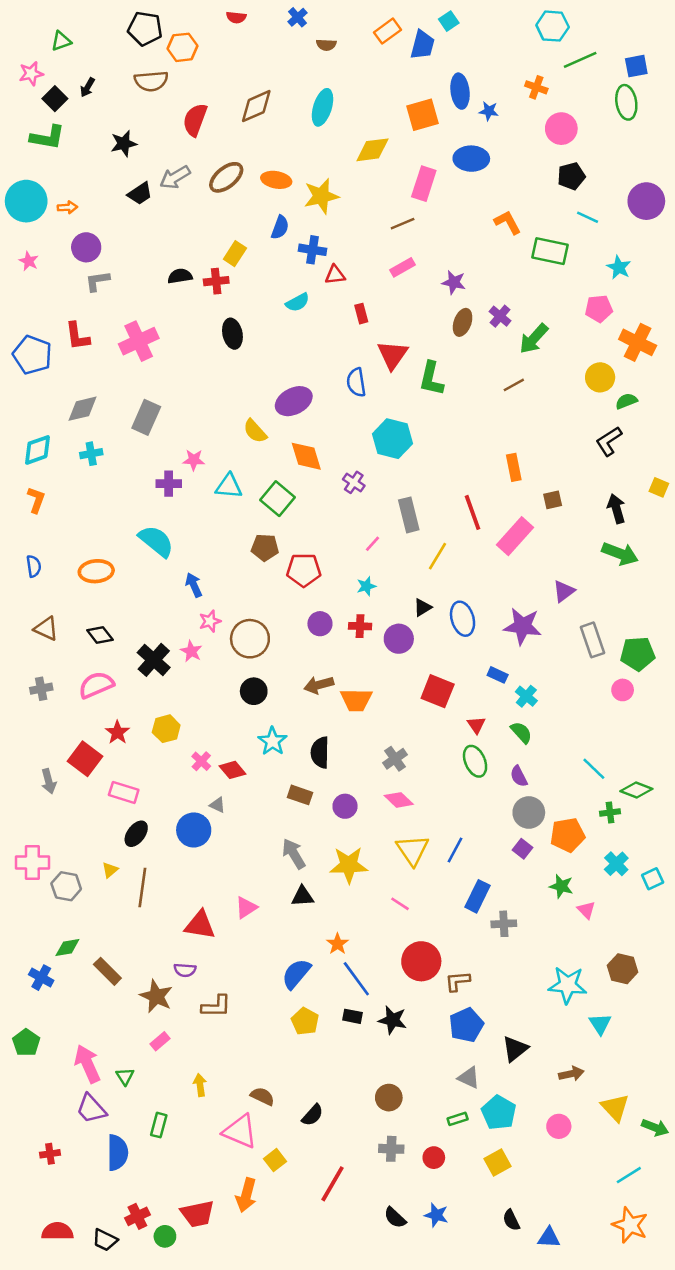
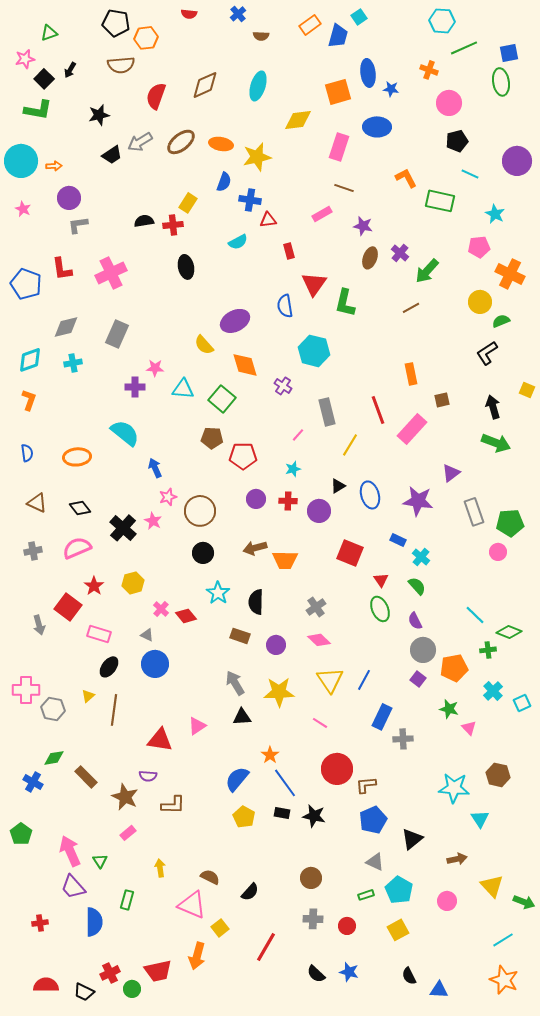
brown line: (403, 224) -> (344, 188), moved, turned 42
gray triangle: (217, 805) -> (147, 635), moved

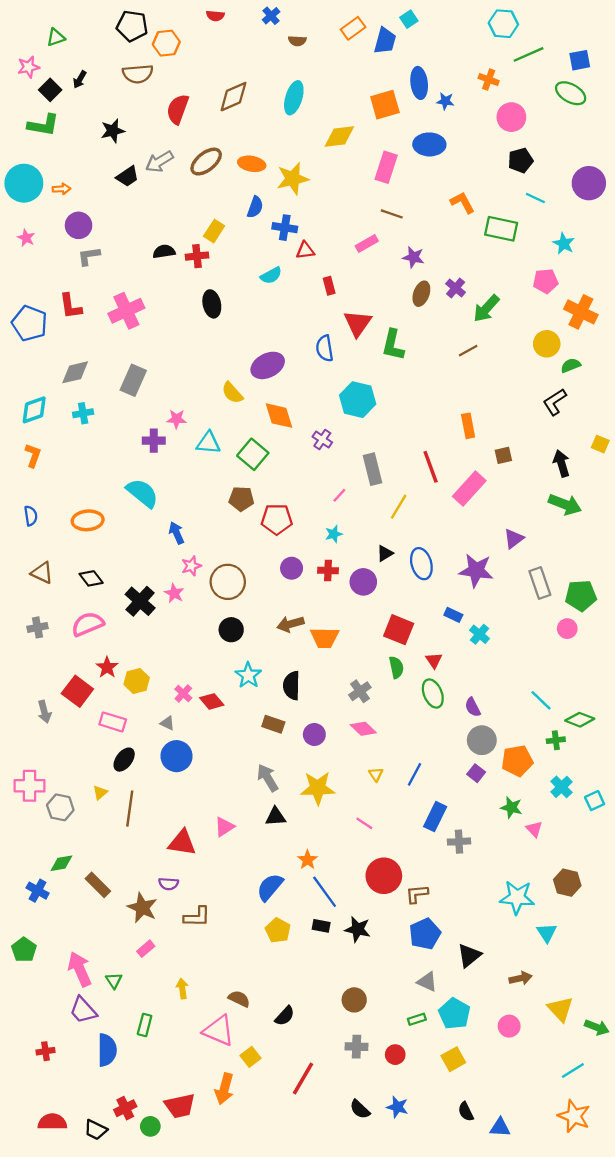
green ellipse: (501, 82) -> (571, 93), turned -52
yellow hexagon: (133, 583) -> (137, 681), moved
green semicircle: (417, 586) -> (396, 667), moved, turned 30
yellow triangle: (330, 680) -> (376, 774), size x0.5

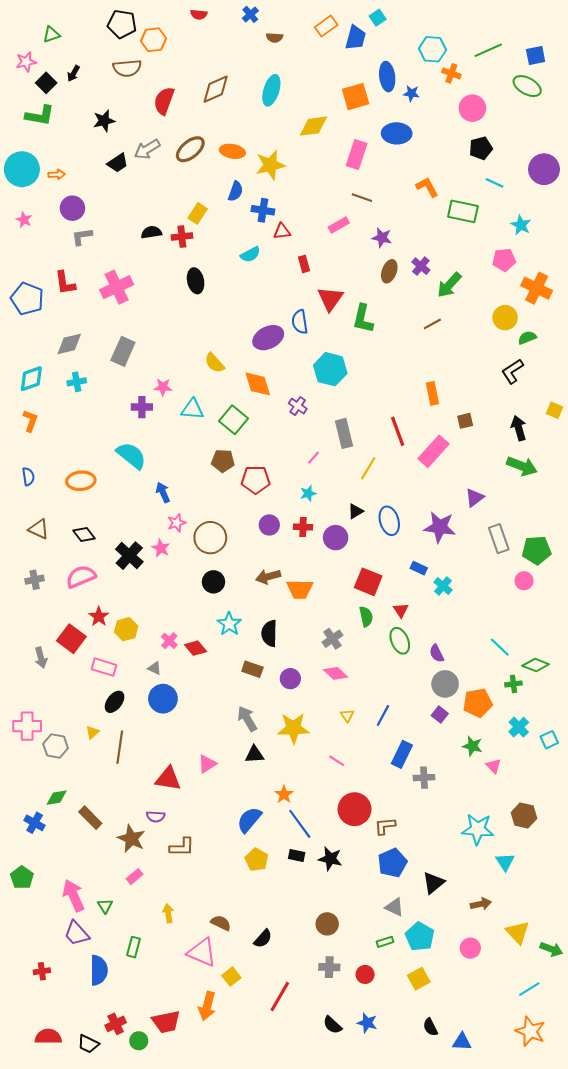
cyan hexagon: (503, 24) -> (432, 49), moved
purple ellipse: (268, 365) -> (268, 338), moved

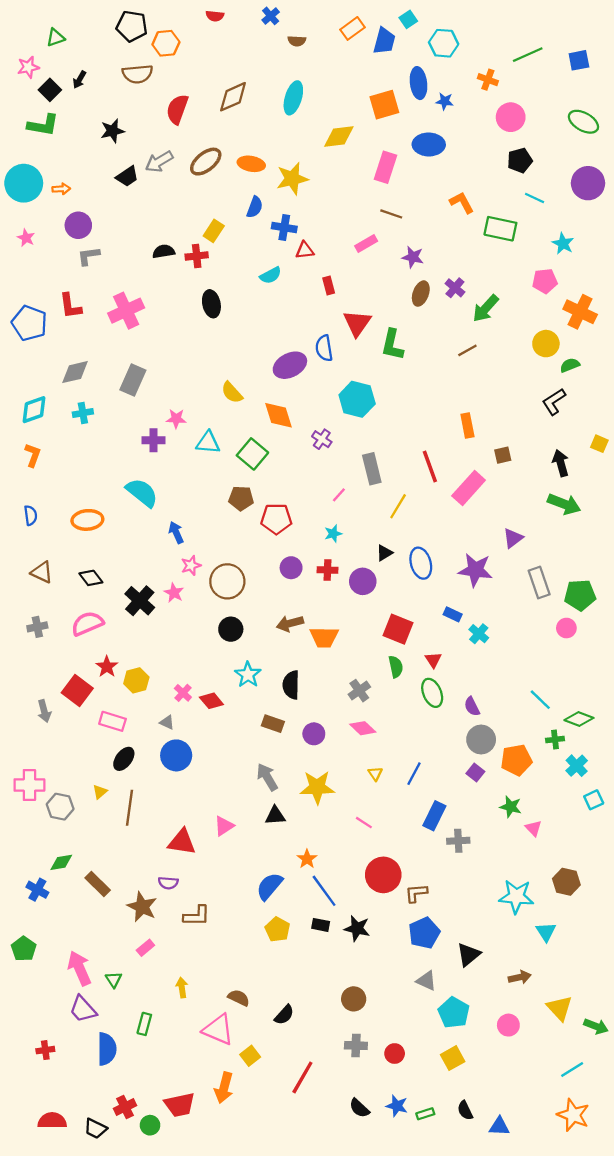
cyan hexagon: (432, 49) -> (444, 43), moved
green ellipse: (527, 86) -> (583, 122), moved
cyan cross: (519, 727) -> (577, 766), moved
green rectangle: (385, 942) -> (425, 1114), moved

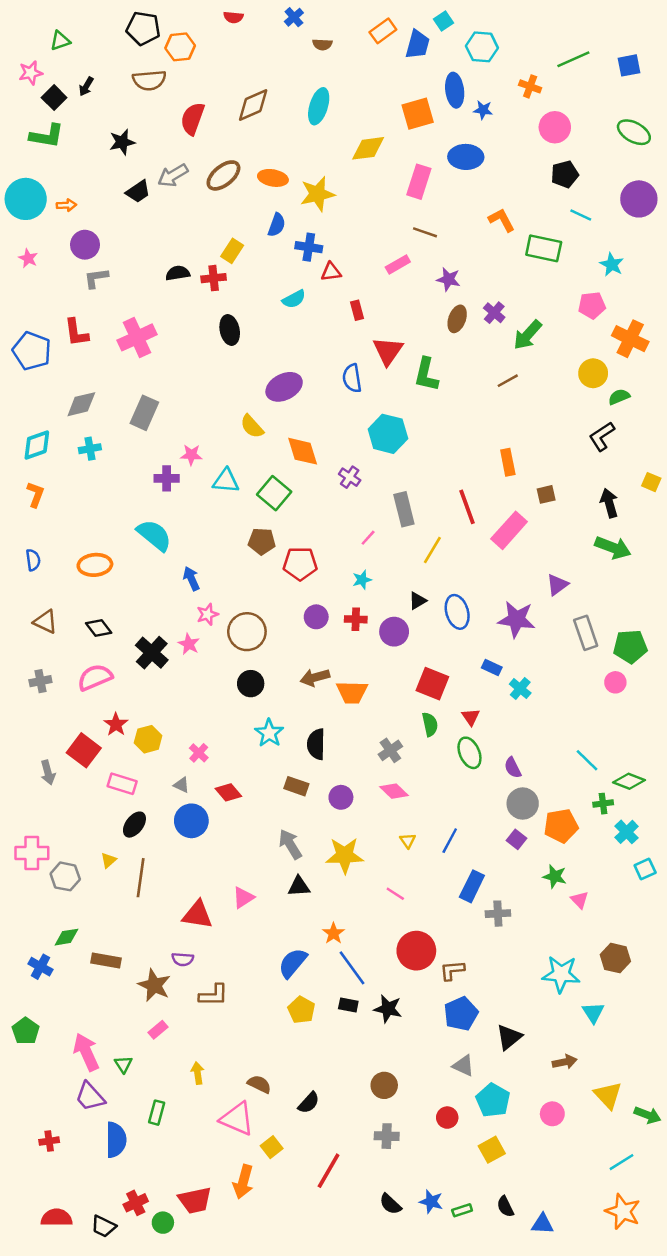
purple ellipse: (290, 365) -> (284, 387), moved
red diamond: (211, 701) -> (228, 792), moved
brown rectangle: (98, 884) -> (106, 961), turned -35
red circle: (395, 1054) -> (447, 1118), moved

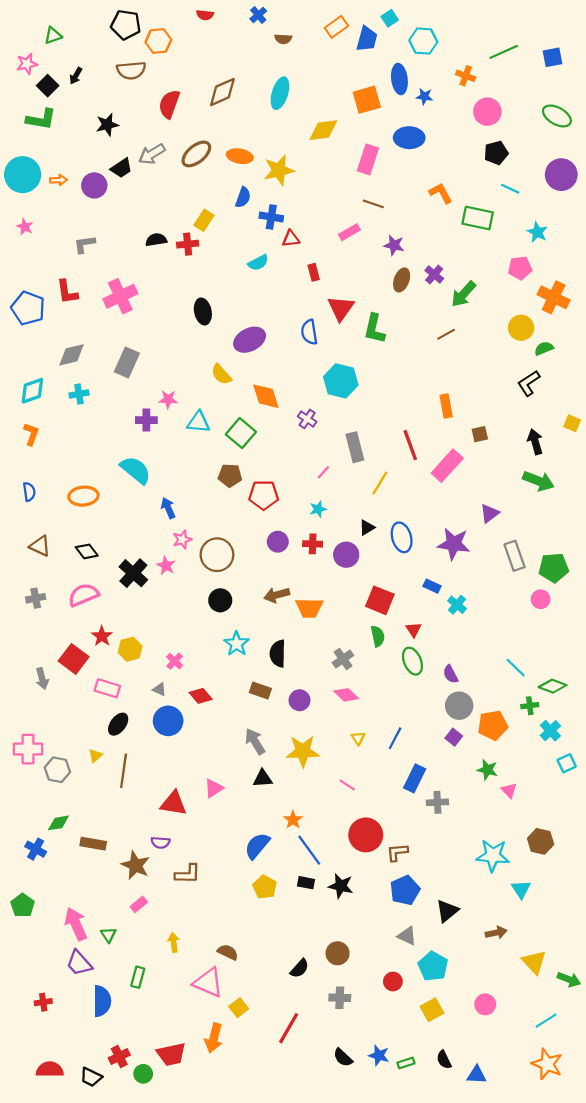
purple circle: (85, 245) -> (94, 185), moved
black ellipse: (230, 330) -> (203, 311), moved
black semicircle: (309, 1103) -> (300, 968), moved
pink circle: (552, 1114) -> (485, 1004), moved

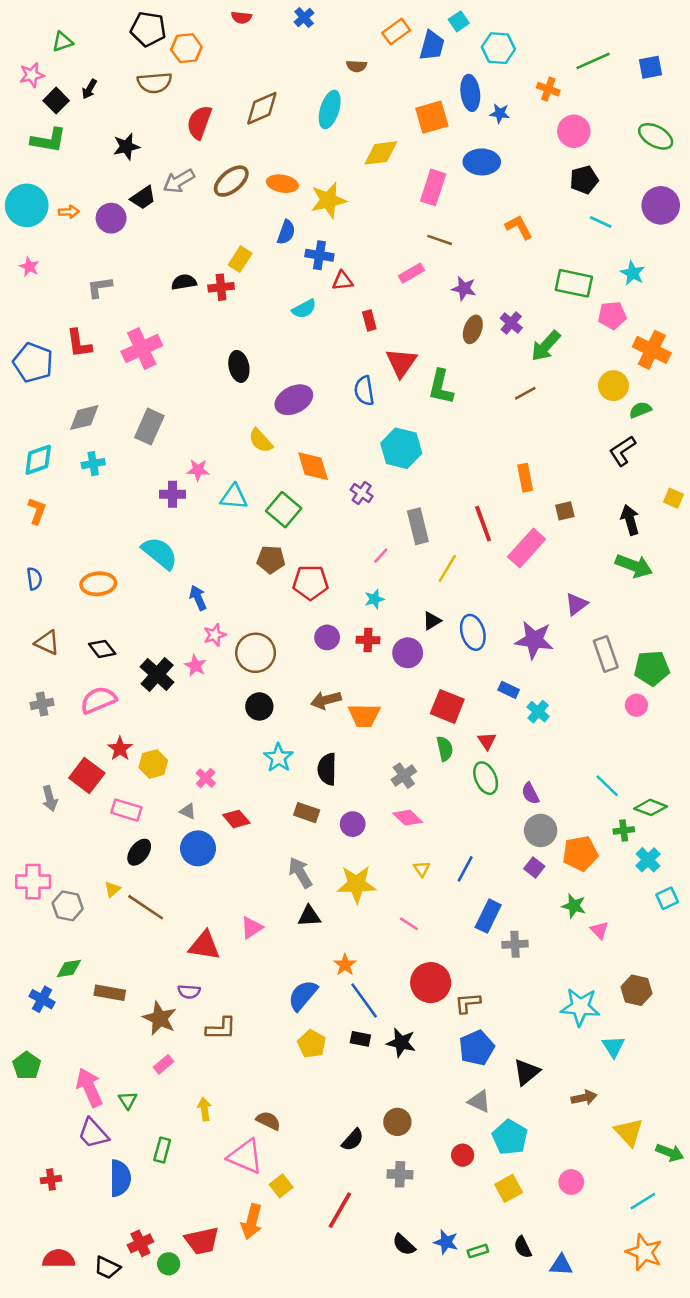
brown semicircle: (283, 39) -> (357, 66), moved
green rectangle: (478, 218) -> (574, 283), moved
brown line: (124, 771) -> (146, 907), turned -64

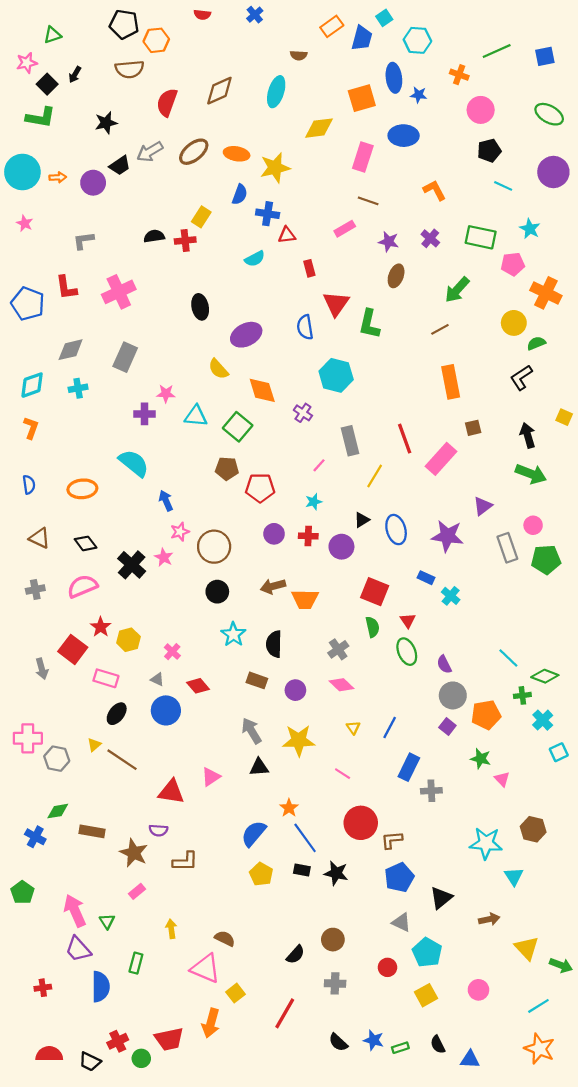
purple cross: (511, 323) -> (430, 238), moved
orange rectangle: (525, 478) -> (451, 382), moved, size x1.4
pink circle: (636, 705) -> (533, 525), moved

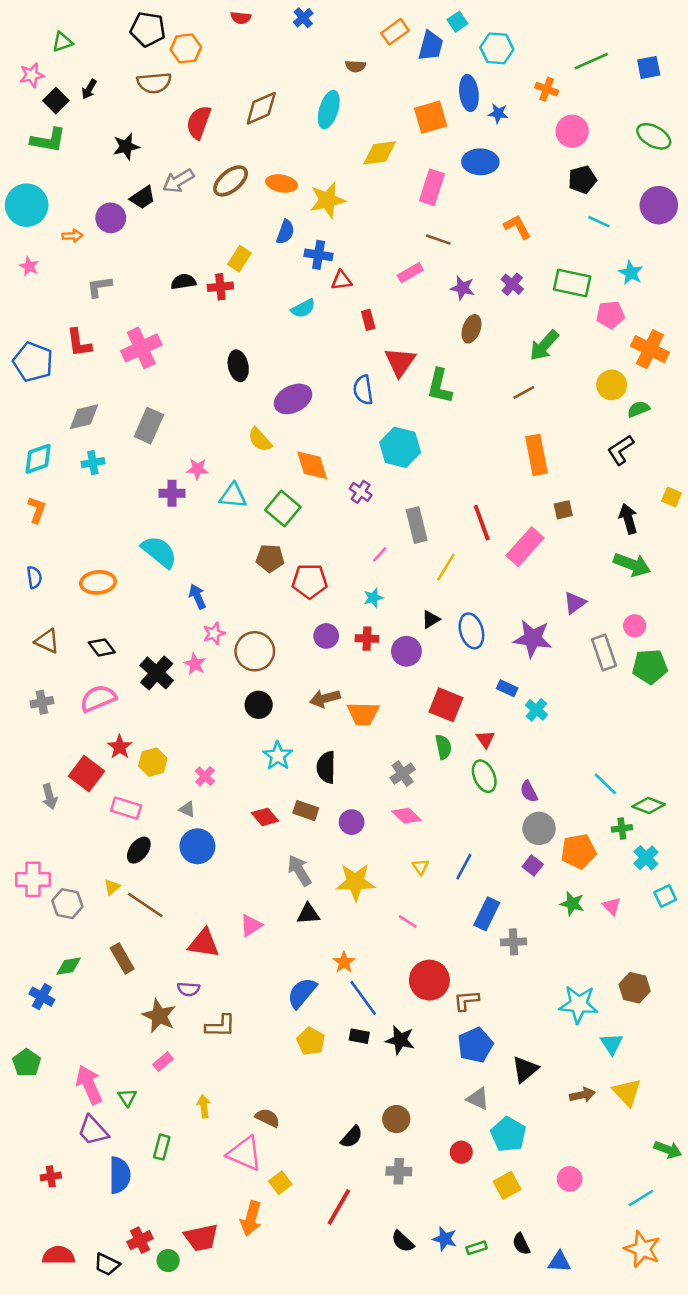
orange arrow: (58, 177) -> (73, 236), moved
red diamond: (198, 686) -> (265, 817), moved
pink triangle: (502, 779) -> (612, 906), moved
brown rectangle: (92, 831) -> (122, 958), moved, turned 50
yellow triangle: (527, 948) -> (627, 1092), moved

